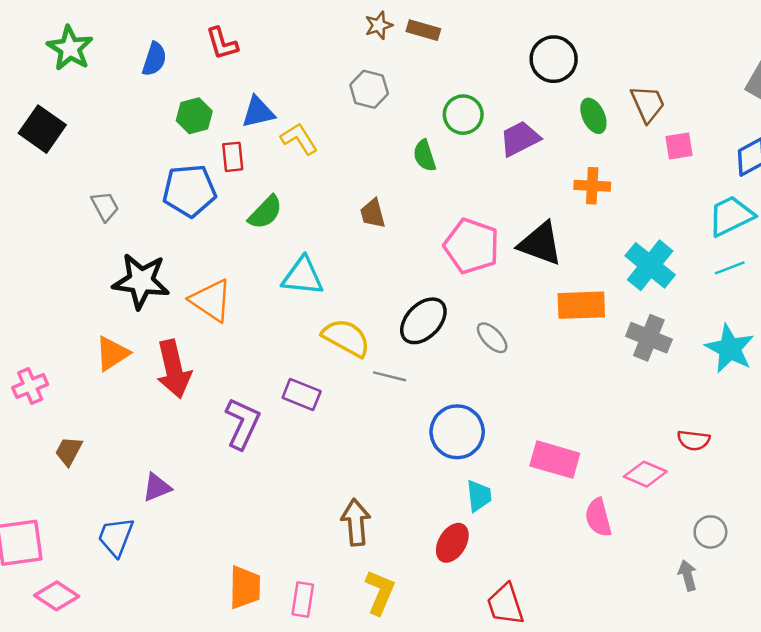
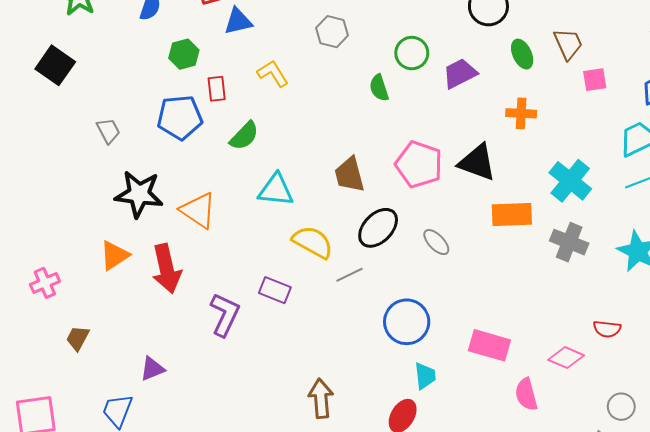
blue triangle: (258, 112) -> (238, 21), moved
brown trapezoid: (373, 213) -> (349, 175), moved, size x1.4
gray line: (390, 376) -> (349, 275), turned -40

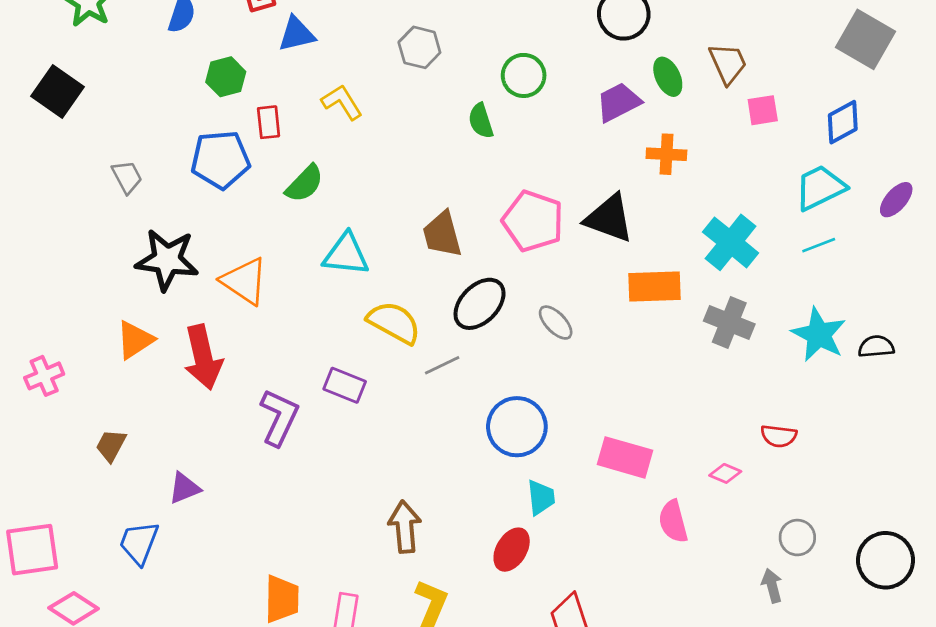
purple trapezoid: (460, 73) -> (618, 102), moved
brown trapezoid: (78, 338) -> (111, 445), moved
pink diamond: (566, 358) -> (725, 473), size x0.7

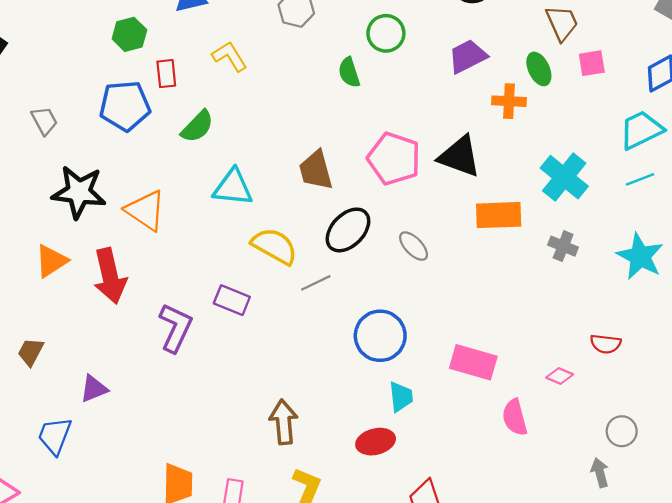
green ellipse: (668, 77) -> (539, 69), moved
gray cross: (729, 323) -> (563, 246), size x0.7
red ellipse: (512, 550) -> (376, 442), turned 45

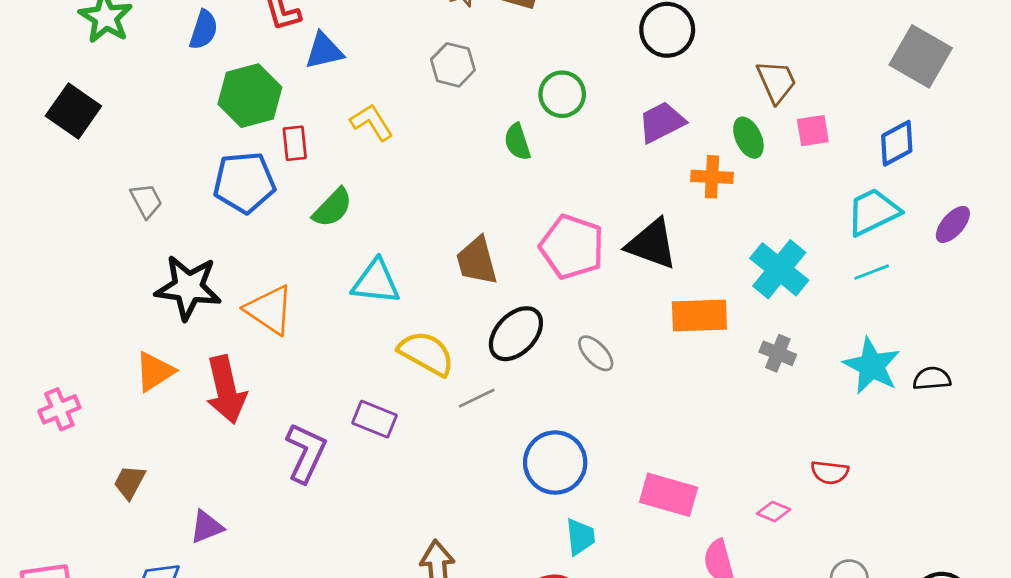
green hexagon: (129, 34) -> (250, 96), size x1.5

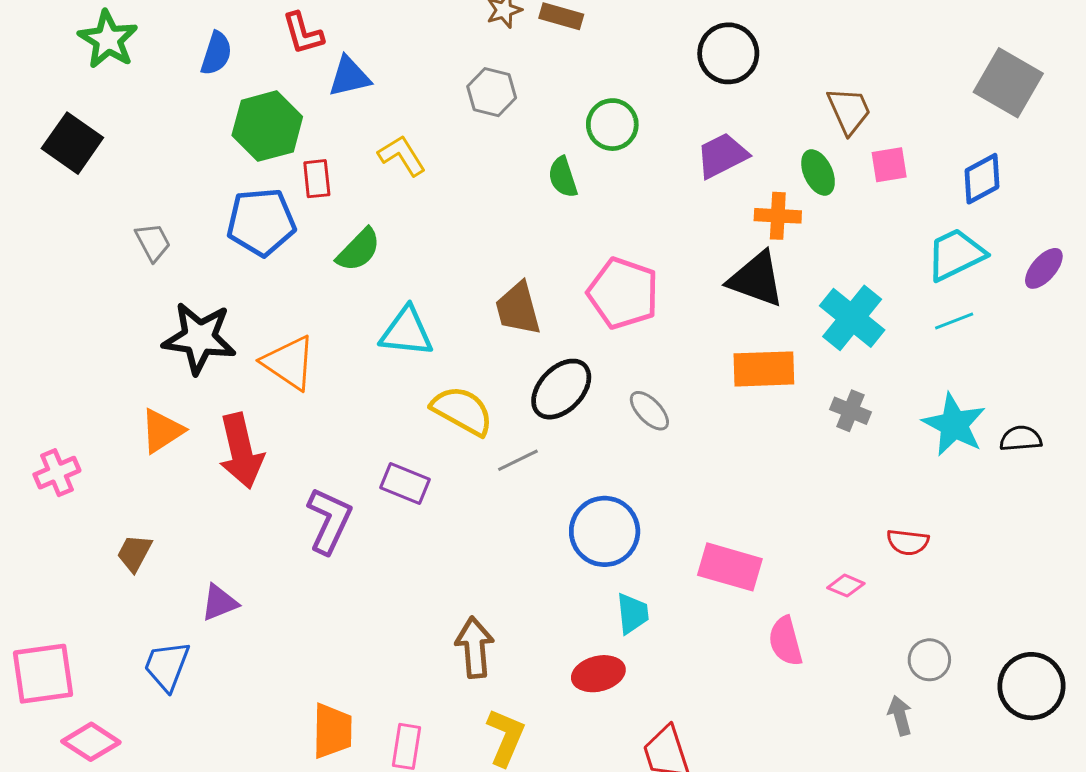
black triangle: (652, 244) -> (756, 279), moved

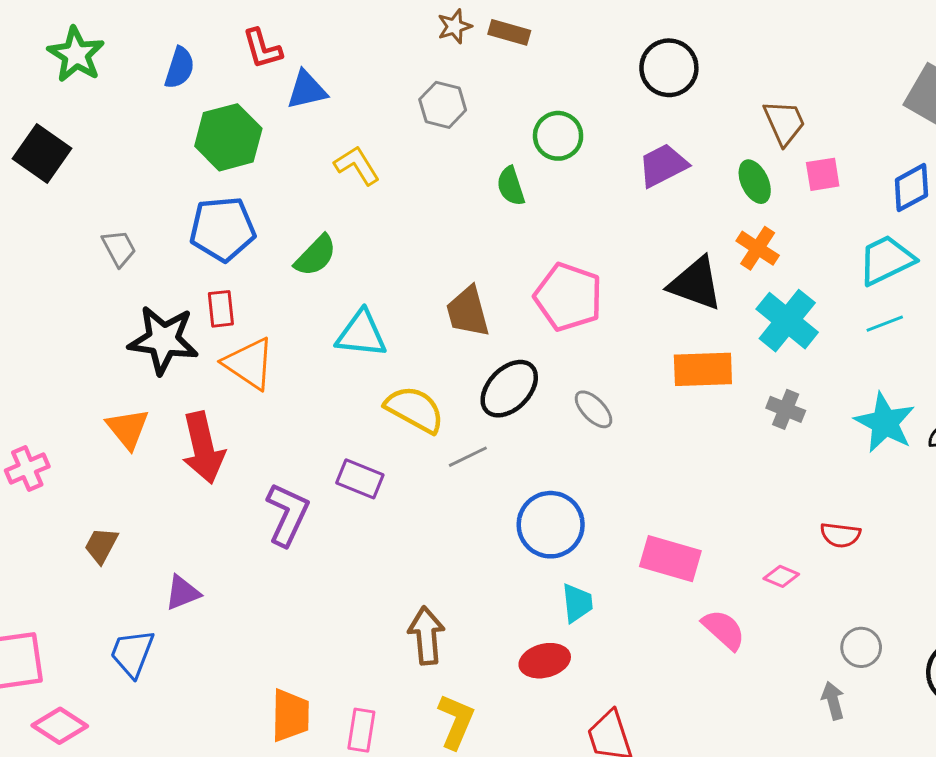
red rectangle: (317, 179) -> (221, 309), moved
orange cross: (778, 216) -> (758, 248), moved, turned 30
orange triangle: (162, 431) -> (128, 429), turned -36
pink semicircle: (786, 641) -> (724, 630), turned 147

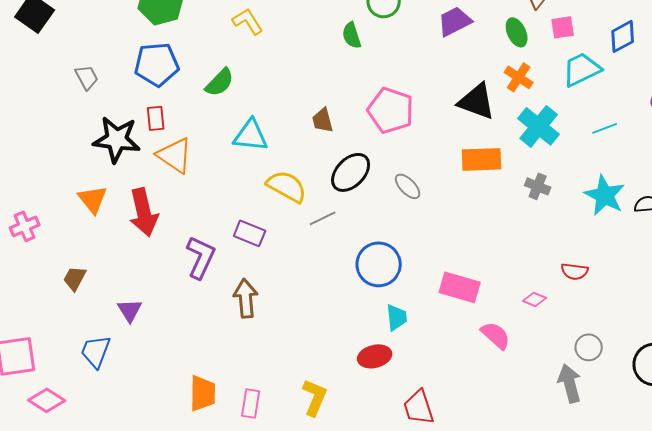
cyan trapezoid: (886, 260) -> (582, 69), moved
brown trapezoid: (468, 312) -> (323, 120), size x0.7
purple triangle: (182, 593) -> (130, 310), turned -40
brown arrow: (426, 636) -> (246, 298), moved
gray arrow: (833, 701) -> (570, 383), size x1.5

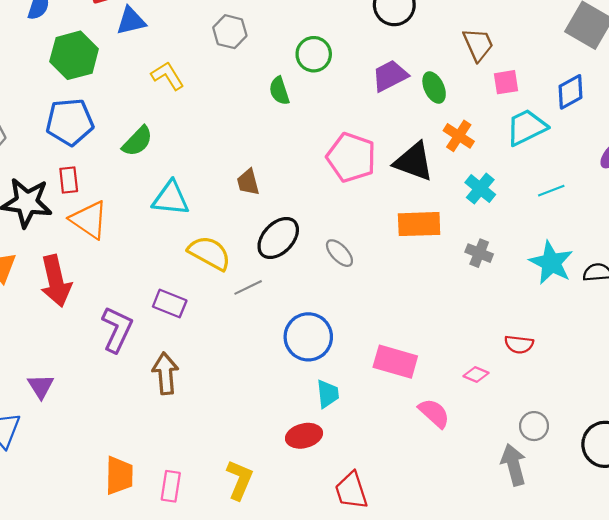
green ellipse: (517, 32) -> (434, 88), moved
pink pentagon: (391, 110) -> (351, 157), moved
cyan cross: (539, 126) -> (480, 189), size x0.7

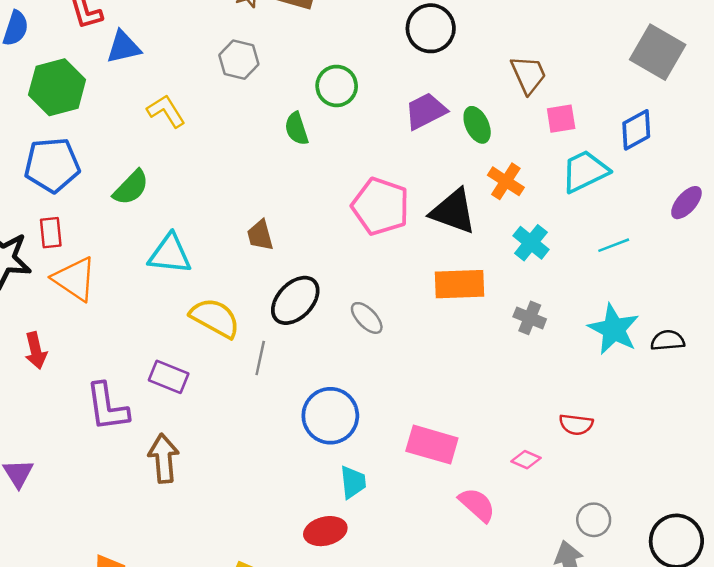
red arrow: (56, 281) -> (36, 351), size x0.6
gray line: (248, 287) -> (260, 358), turned -52
purple L-shape: (117, 329) -> (107, 407), turned 147

